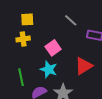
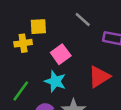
yellow square: (27, 19) -> (38, 27), moved
green line: (21, 77) -> (21, 91), turned 48

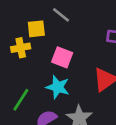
gray line: (83, 20) -> (61, 15), moved
pink square: (61, 54) -> (62, 57), turned -30

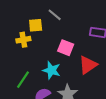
pink square: (62, 57) -> (66, 48), moved

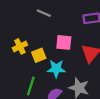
yellow square: (36, 25) -> (39, 55), moved

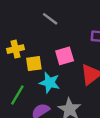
pink square: (64, 42) -> (65, 56), turned -35

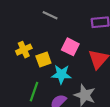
pink square: (65, 56) -> (70, 47), turned -36

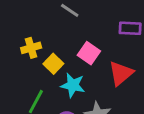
yellow square: (43, 60) -> (53, 64), turned -35

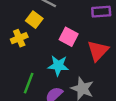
yellow square: (53, 64) -> (34, 20), moved

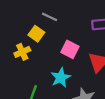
cyan star: (58, 66) -> (61, 77), turned -30

